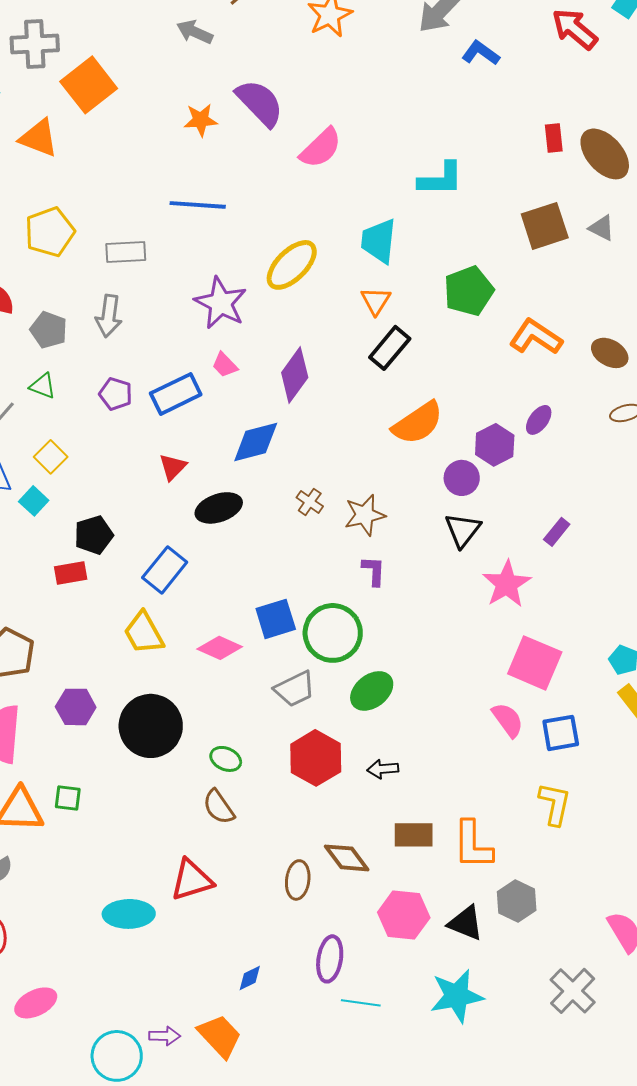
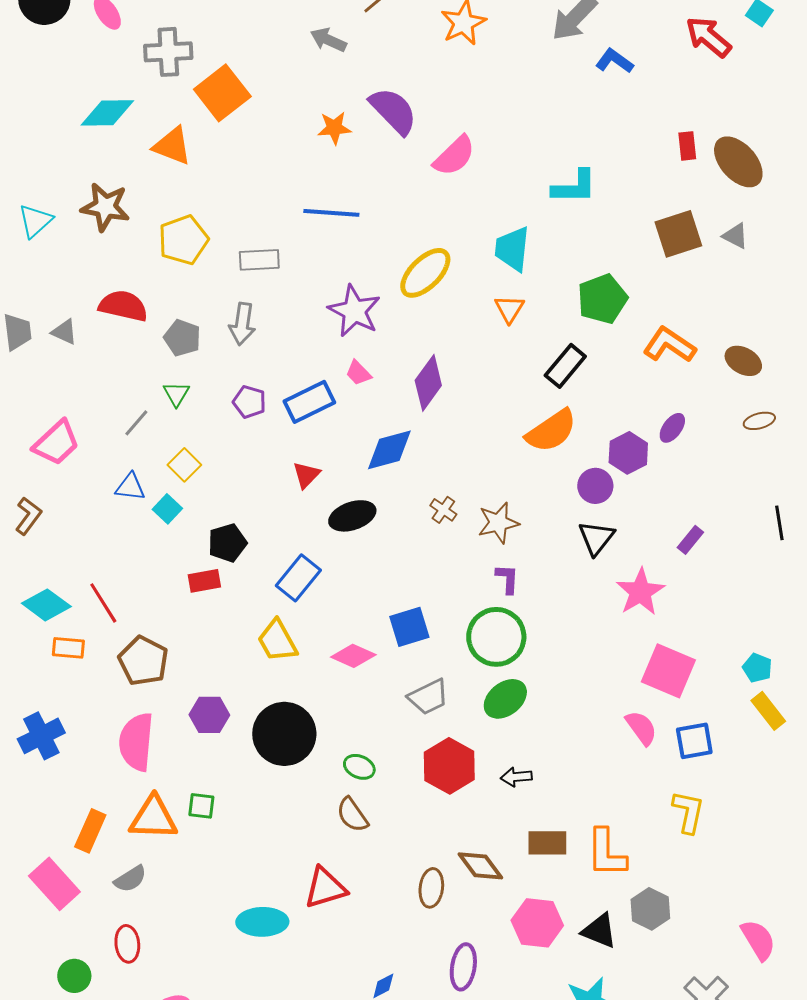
black rectangle: (390, 348) -> (565, 366), moved
green triangle: (43, 386) -> (176, 394), turned 40
green circle: (333, 633) -> (496, 637), moved

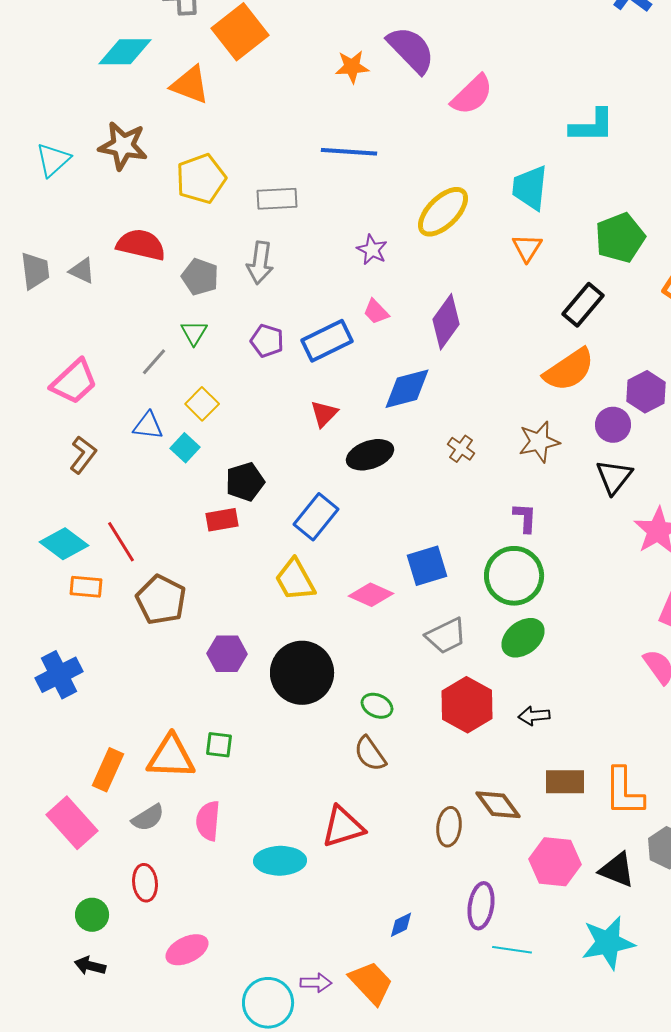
purple star: (354, 311) -> (372, 250), size x0.6
brown L-shape: (28, 516) -> (83, 455), moved
brown star: (498, 523) -> (539, 442), moved
pink semicircle: (136, 742) -> (208, 821), moved, size x0.7

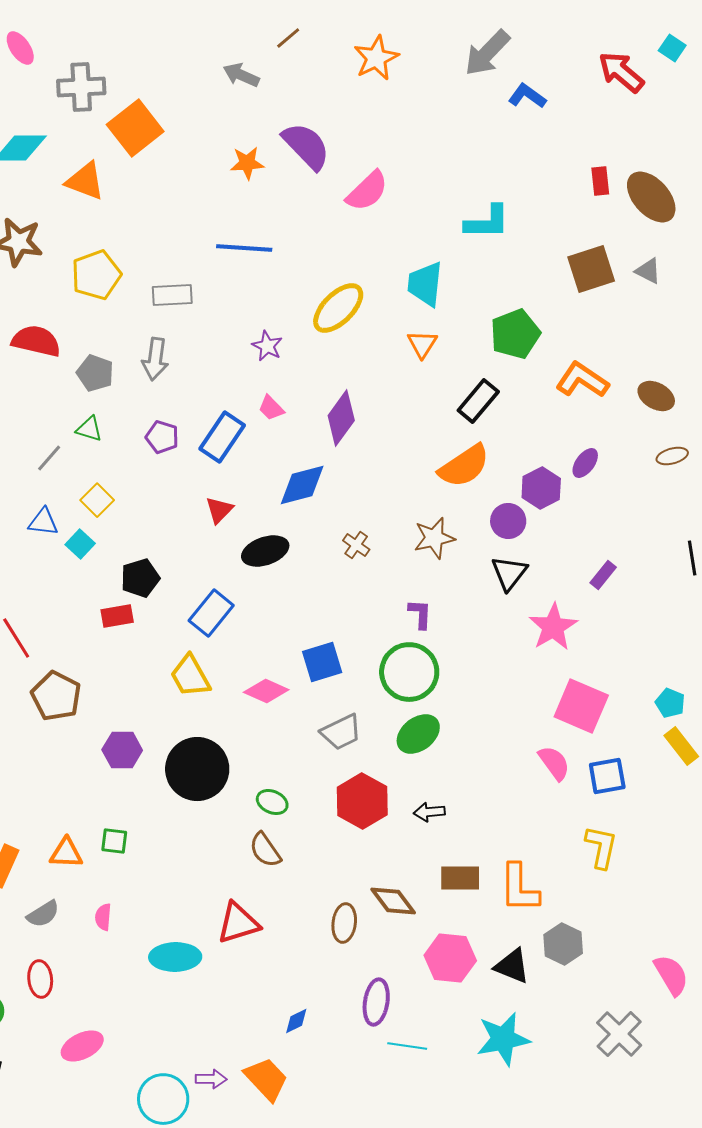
green triangle: (194, 333) -> (89, 429), turned -44
blue rectangle: (327, 341) -> (222, 437), turned -30
orange triangle: (171, 757) -> (66, 853), size x0.7
pink semicircle: (208, 821) -> (103, 917), size x0.7

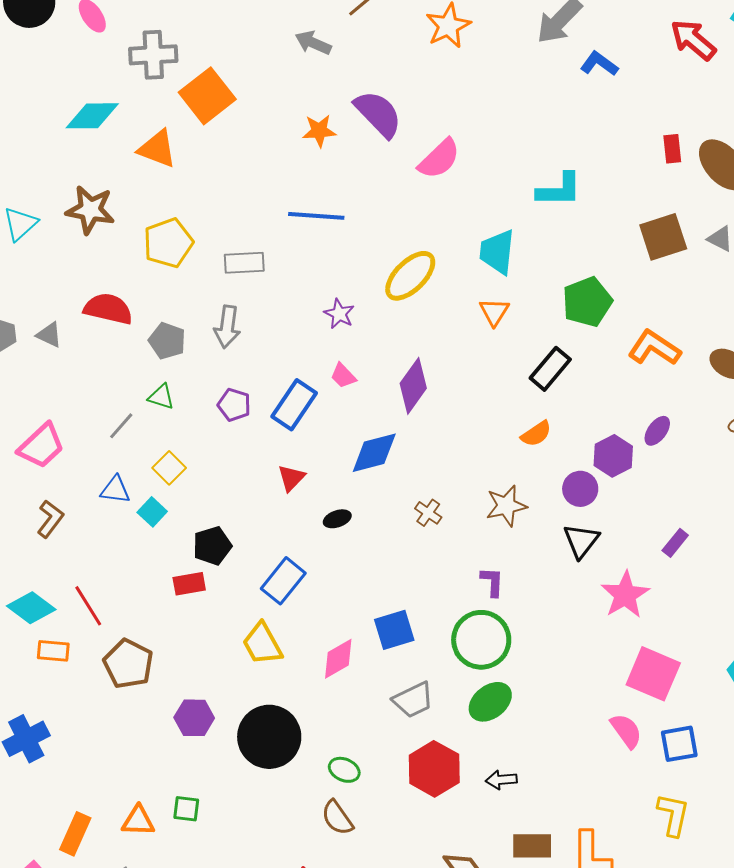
orange semicircle: (464, 466) -> (536, 434), size x0.6
black ellipse: (265, 551) -> (337, 519), size x0.6
pink diamond: (266, 691) -> (338, 659), turned -54

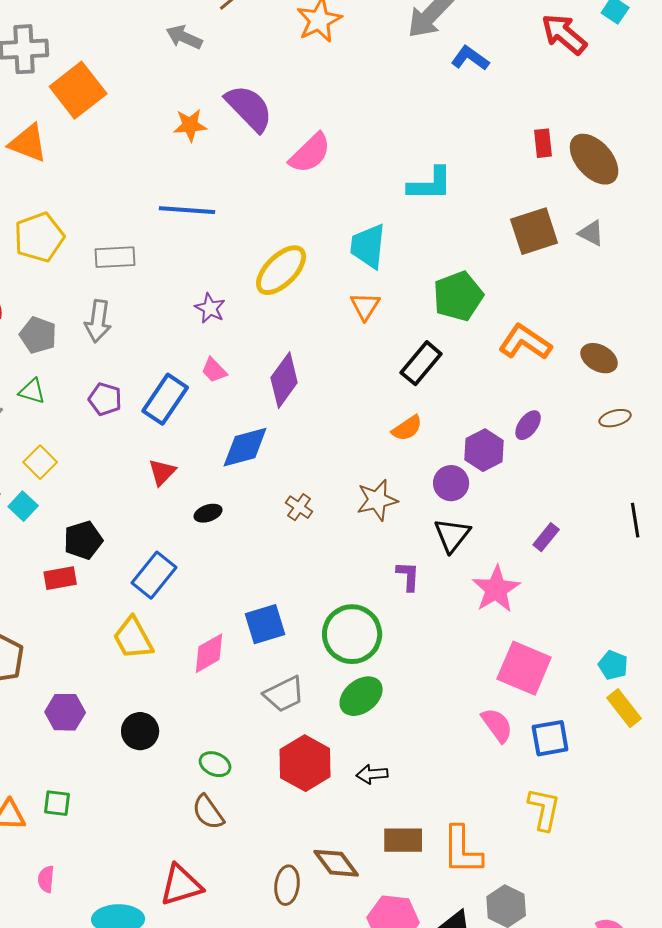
purple L-shape: (492, 582) -> (408, 576), moved
black circle: (269, 737) -> (140, 731), size x0.6

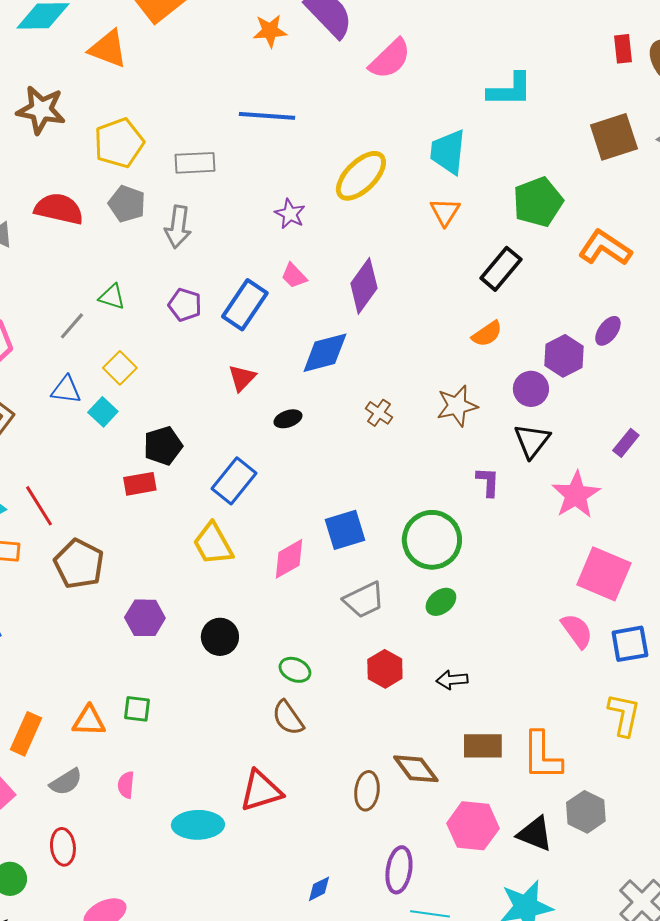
gray pentagon: (38, 335) -> (127, 204), moved
green ellipse: (361, 696) -> (441, 602), size x0.7
red hexagon: (305, 763) -> (385, 669), size x0.7

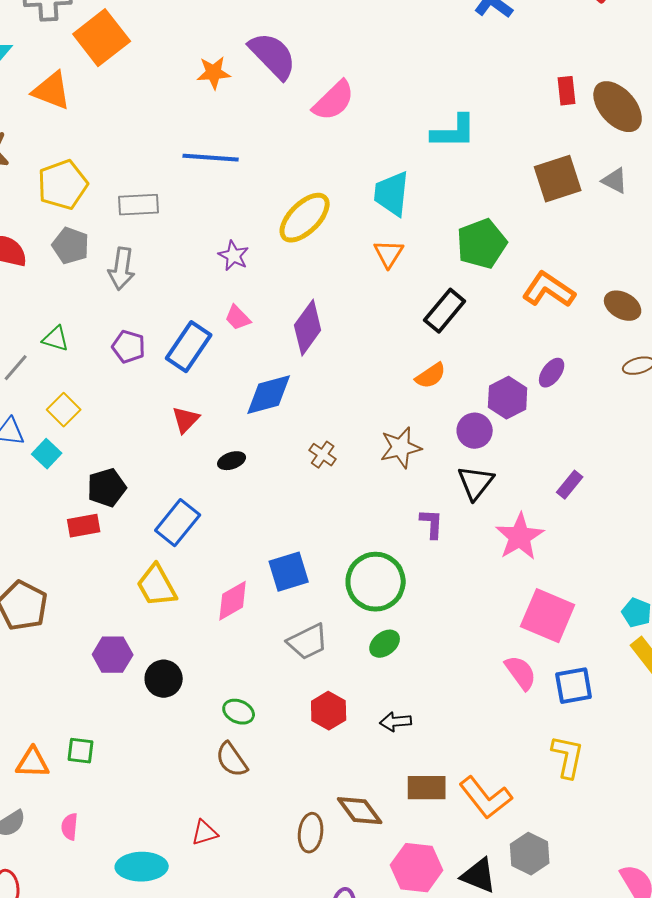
purple hexagon: (145, 618) -> (113, 655), moved
orange L-shape: (542, 756) -> (486, 798), turned -38
red triangle: (261, 791) -> (205, 833), size x0.6

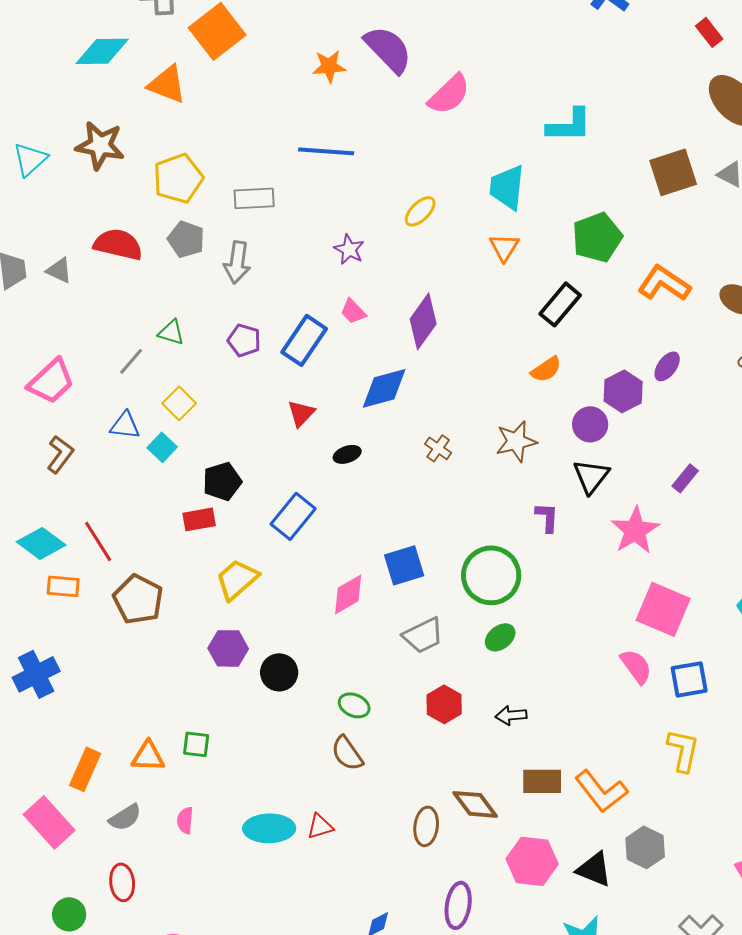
red rectangle: (567, 91) -> (709, 32), moved, turned -32
yellow ellipse: (305, 218) -> (420, 211), size x0.6
yellow trapezoid: (157, 586) -> (237, 579), moved, turned 78
cyan ellipse: (142, 867) -> (269, 828), moved

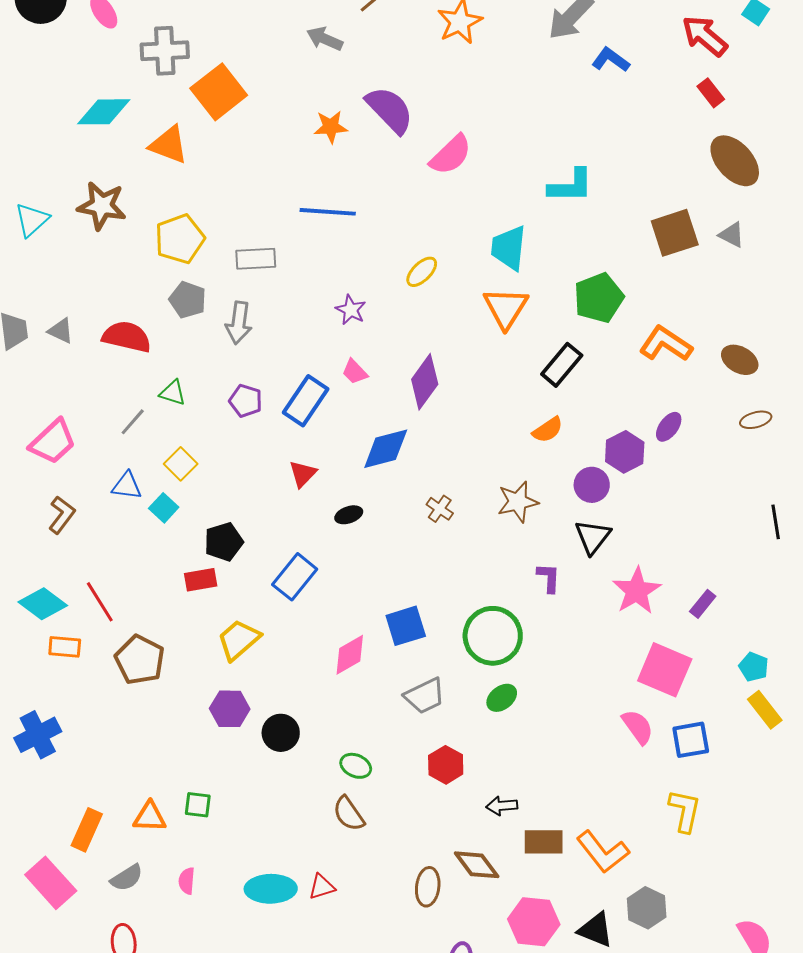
red semicircle: (118, 244) -> (127, 337), moved
orange triangle: (504, 247) -> (506, 308), size x1.5
purple rectangle: (685, 478) -> (703, 604), moved
black arrow: (511, 715) -> (502, 806), moved

